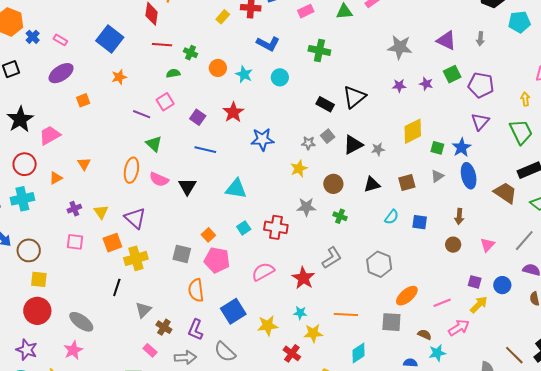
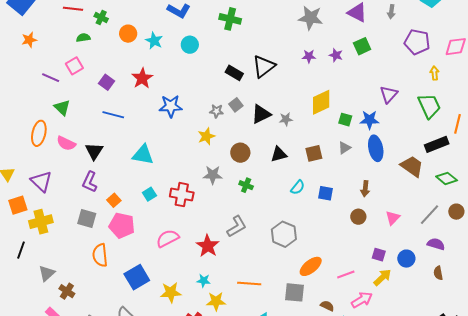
purple pentagon: (481, 85) -> (417, 42), moved
blue star: (462, 147) -> (369, 120), turned 30
purple L-shape: (196, 330) -> (90, 182), moved

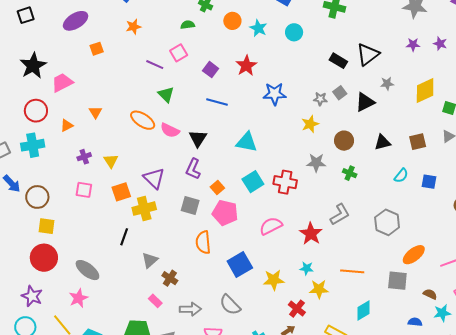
gray star: (286, 119) -> (387, 84), moved
orange ellipse: (39, 133) -> (143, 120), turned -70
purple triangle: (41, 181) -> (154, 178), moved
cyan square: (149, 194) -> (253, 182), size x1.5

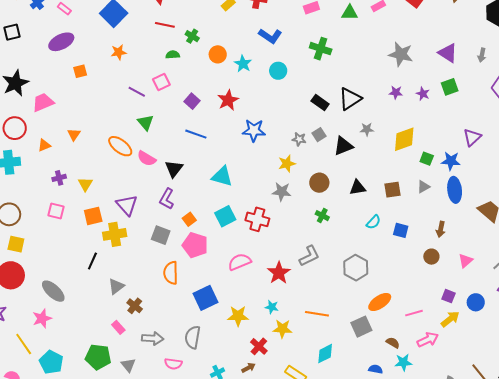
gray star: (316, 163) -> (282, 192), moved
gray square: (397, 281) -> (361, 327), turned -35
gray semicircle: (230, 305) -> (193, 337), turned 50

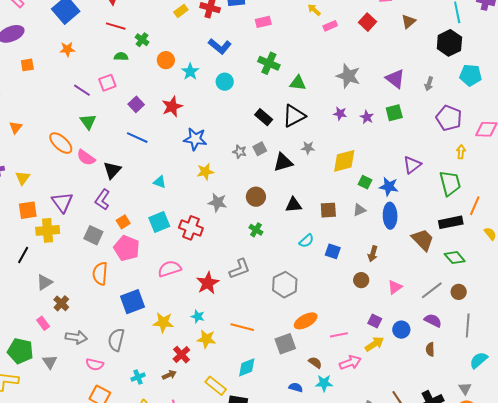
green triangle: (350, 13) -> (298, 83), moved
yellow star: (287, 164) -> (205, 172), moved
cyan triangle: (222, 176) -> (160, 182), size x0.6

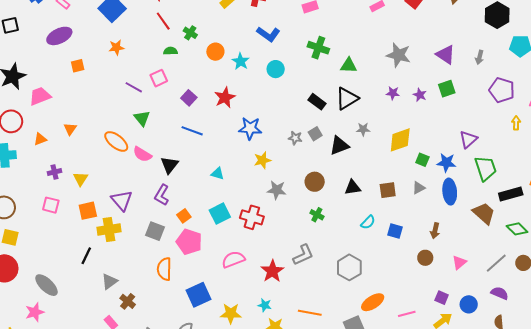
red line: (116, 26) -> (163, 21), turned 42
green trapezoid: (450, 183) -> (485, 168), moved

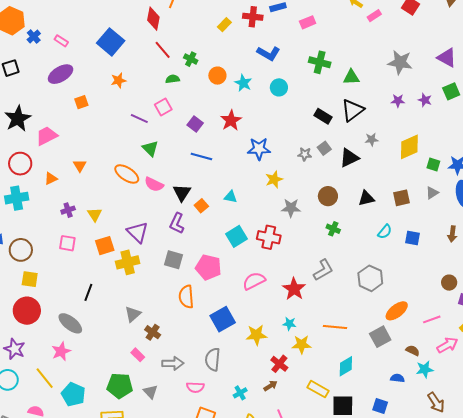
orange square: (184, 216) -> (201, 206), moved
black line: (86, 256) -> (88, 292), moved
brown circle: (425, 258) -> (449, 283), moved

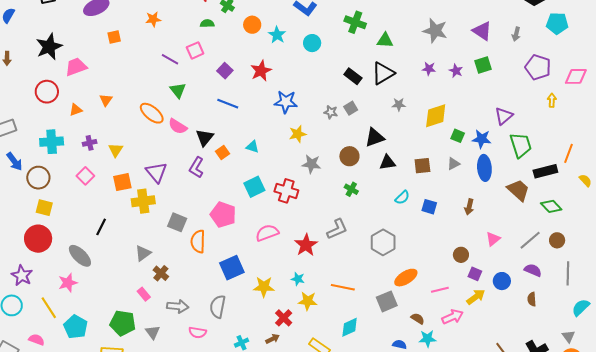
black triangle: (349, 158) -> (375, 137), moved
cyan cross: (17, 198) -> (52, 142), moved
pink square: (67, 243) -> (85, 176), turned 30
gray square: (174, 260) -> (177, 222), moved

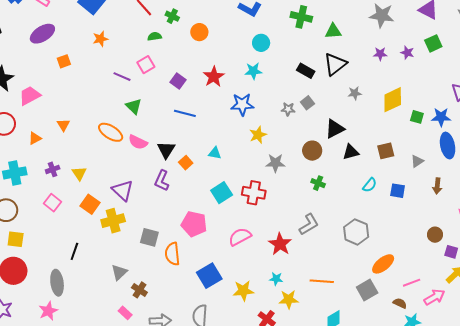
cyan star: (277, 35) -> (253, 71), moved, turned -30
gray triangle: (453, 164) -> (417, 161), moved
orange square: (122, 182) -> (90, 204), turned -36
gray ellipse: (80, 256) -> (57, 283), turned 45
pink line: (440, 290) -> (412, 283), moved

